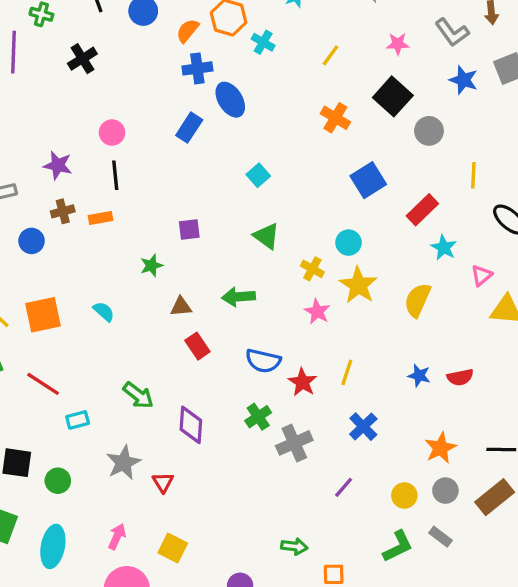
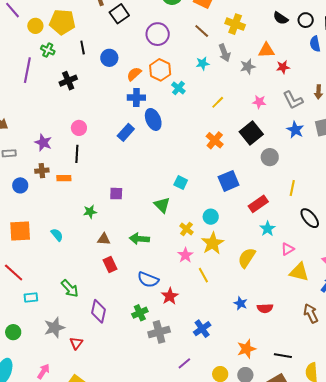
cyan square: (258, 175) -> (181, 183), moved, turned -32
yellow line: (347, 372) -> (203, 275), moved, turned -56

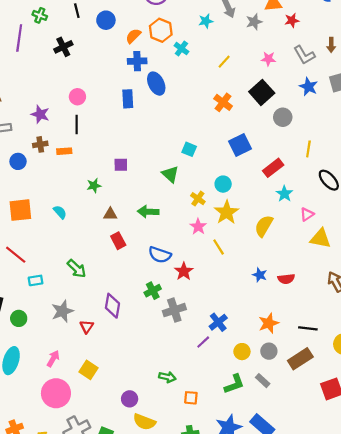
blue rectangle: (126, 132) -> (128, 99), turned -42
purple diamond: (99, 311) -> (112, 306), moved
blue cross: (202, 329) -> (218, 322), moved

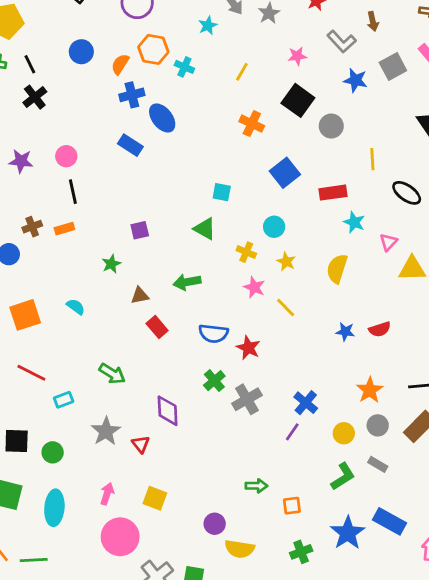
black line: (77, 11) -> (30, 64), moved
blue rectangle: (128, 99) -> (130, 145), turned -42
purple star: (40, 114) -> (21, 161), moved
red rectangle: (273, 168) -> (333, 193), turned 42
yellow star: (227, 212) -> (286, 262), size x0.6

